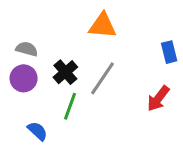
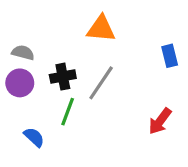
black cross: (65, 72) -> (63, 77), turned 30
red arrow: (158, 98) -> (160, 121), moved

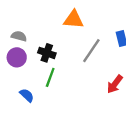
black cross: (63, 77) -> (47, 53), turned 30
gray line: (101, 83) -> (91, 51), moved

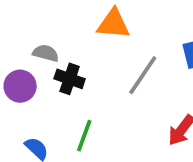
gray semicircle: (19, 36) -> (46, 53), moved
green line: (50, 77) -> (84, 136), moved

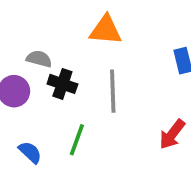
gray line: (143, 75) -> (113, 91), moved, turned -36

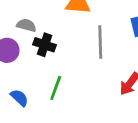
gray line: (113, 91) -> (100, 42), moved

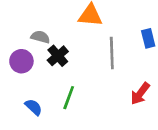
black cross: (45, 45) -> (58, 56), turned 30

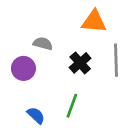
black cross: (58, 56) -> (80, 63), moved

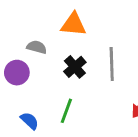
orange triangle: (94, 21) -> (73, 24), moved

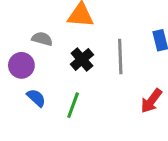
blue semicircle: (30, 121) -> (36, 98), moved

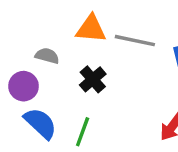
gray line: (120, 57) -> (135, 41), moved, turned -76
blue semicircle: (36, 98) -> (40, 123), size x1.5

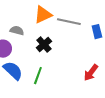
orange triangle: (91, 29) -> (43, 15), turned -30

